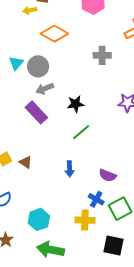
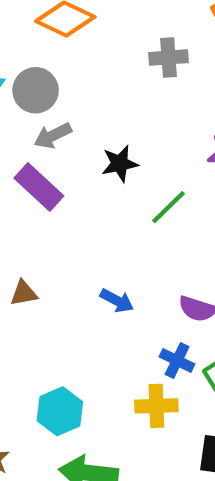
green line: (81, 132) -> (168, 207), moved
brown triangle: (26, 162) -> (24, 293), turned -40
blue arrow: (70, 169) -> (117, 301), turned -56

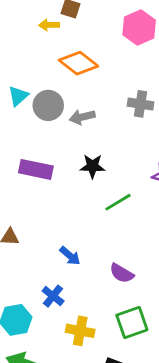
gray arrow: (53, 136) -> (82, 117), moved
purple rectangle: (39, 187) -> (36, 169), turned -44
blue cross: (177, 360) -> (53, 296), moved

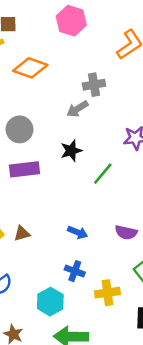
gray circle: (48, 105) -> (19, 129), moved
gray arrow: (82, 117) -> (77, 109), moved

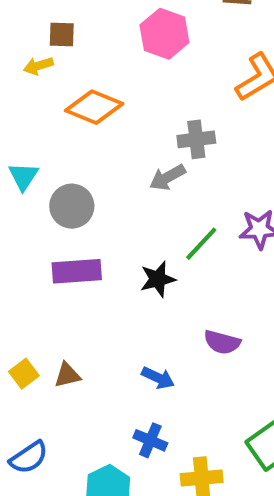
black star: (71, 151) -> (158, 279), moved
green line: (103, 174) -> (201, 244), moved
purple semicircle: (126, 232) -> (222, 342), moved

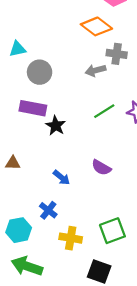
orange diamond: (94, 107) -> (96, 26), moved
cyan triangle: (23, 176) -> (18, 49), turned 30
black star: (158, 279) -> (56, 126), moved, turned 30

